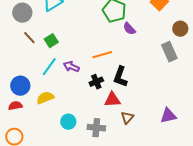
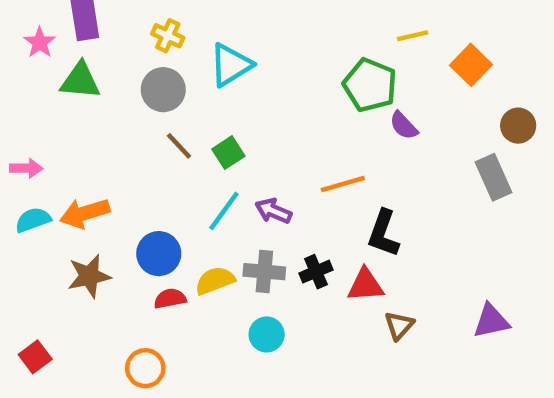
black cross: (96, 82) -> (316, 272), moved
red semicircle: (15, 106) -> (170, 299), moved
gray cross: (96, 128) -> (264, 272), moved

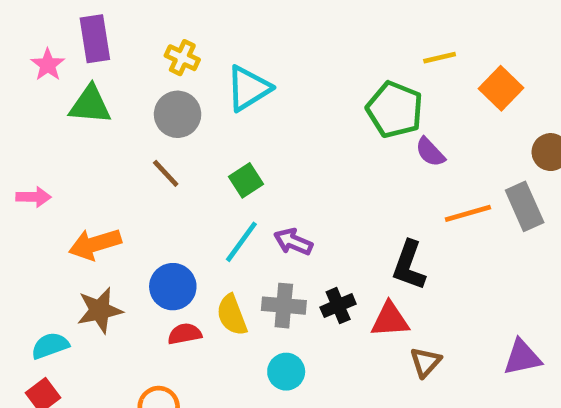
brown line: (179, 146) -> (166, 173), moved
orange line: (343, 184) -> (468, 213), moved
cyan semicircle: (33, 220) -> (50, 346), moved
yellow semicircle: (215, 281) -> (232, 315), turned -90

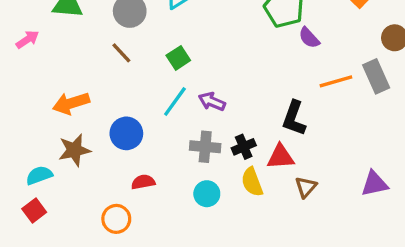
pink arrow: (34, 197) -> (27, 39), moved, turned -35
yellow semicircle: (232, 315) -> (252, 182), moved
red semicircle: (185, 334) -> (143, 182), moved

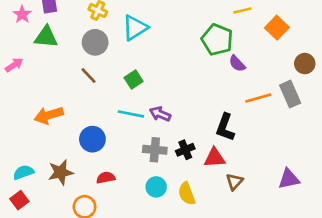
cyan line: (175, 102) -> (131, 114), turned 65
brown star: (74, 150) -> (61, 172), moved
yellow semicircle: (252, 182) -> (187, 194), moved

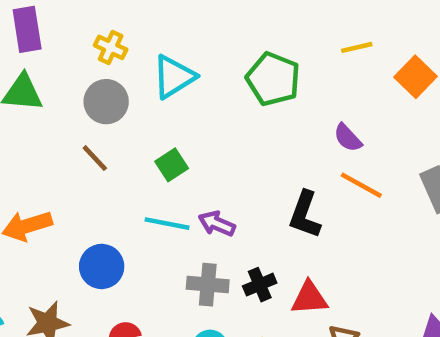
green pentagon: (217, 40) -> (273, 79), moved
orange line: (258, 98) -> (361, 185), moved, turned 45
black L-shape: (225, 127) -> (305, 215), moved

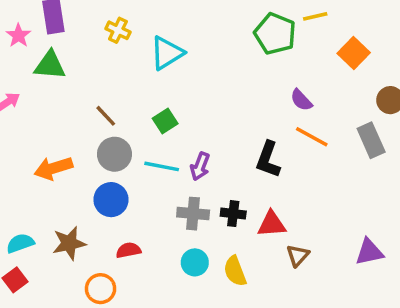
yellow line: (357, 47) -> (315, 16), moved
green pentagon: (273, 79) -> (275, 34), moved
gray circle: (106, 102) -> (114, 154), moved
purple arrow: (217, 224) -> (200, 166), turned -92
black cross: (260, 285) -> (233, 214), turned 30

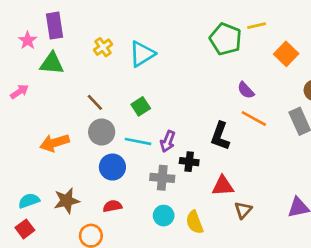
yellow cross: (118, 30) -> (103, 47), moved, turned 30
blue circle: (111, 200) -> (112, 167), moved
black cross: (233, 214) -> (189, 162), moved

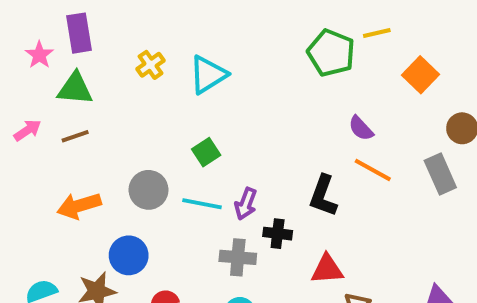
brown line: (95, 102) -> (75, 136), moved, turned -66
blue circle: (112, 167) -> (129, 255), moved

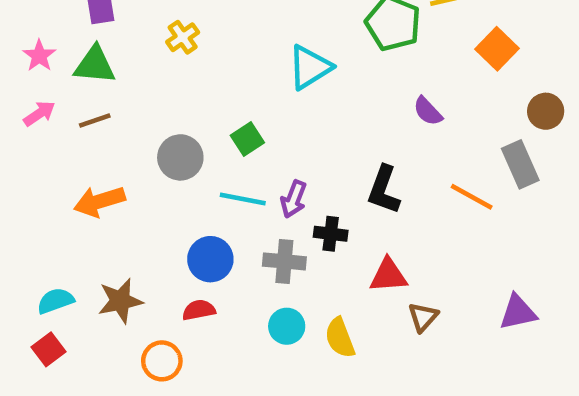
pink star: (39, 55) -> (39, 56), moved
cyan triangle: (208, 75) -> (310, 67), moved
orange line: (373, 170) -> (472, 197), moved
gray circle: (148, 190) -> (180, 157), moved
blue circle: (129, 255) -> (210, 259), moved

